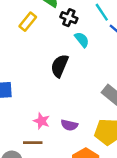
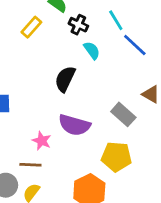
purple semicircle: (69, 125) -> (74, 125), moved, size x1.6

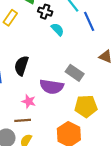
blue line: (135, 45) -> (89, 21), turned 30
black semicircle: (65, 79) -> (21, 66), moved
gray rectangle: (123, 114) -> (75, 73), moved

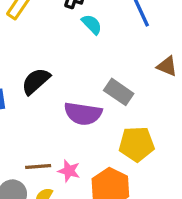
black semicircle: (21, 66) -> (36, 81), turned 30
pink star: (29, 101) -> (69, 171), moved

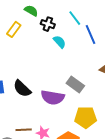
black semicircle: (36, 81) -> (22, 89), moved, turned -96

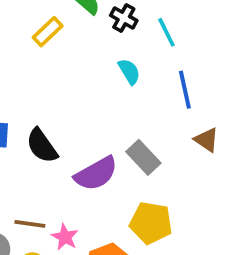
black cross: (48, 24) -> (124, 18), moved
blue line: (90, 35) -> (185, 90), moved
purple semicircle: (53, 97) -> (96, 174), turned -50

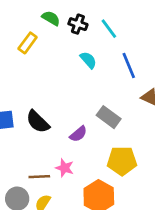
purple semicircle: (96, 174) -> (78, 134), size x0.6
pink star: (65, 237) -> (65, 168), moved

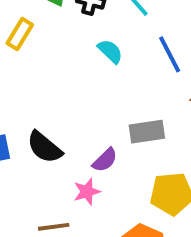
gray rectangle: (109, 117) -> (147, 132), turned -40
pink star: (65, 168) -> (87, 192), moved, turned -30

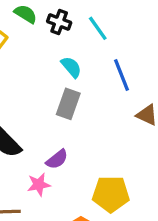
gray rectangle: (147, 132) -> (68, 104), moved, turned -68

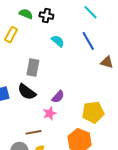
cyan line: (98, 28) -> (91, 12), moved
gray rectangle: (68, 104) -> (33, 68), moved

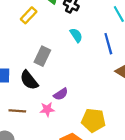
brown line: (34, 132) -> (17, 111), moved

